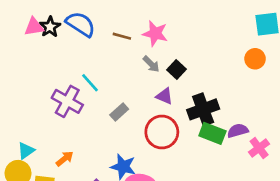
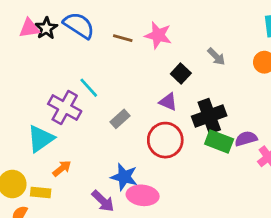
gray arrow: (151, 64) -> (216, 57), moved
cyan triangle: (26, 151) -> (41, 139), moved, size x1.5

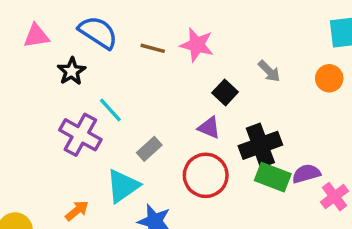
black star: (46, 28) -> (72, 71), moved
cyan triangle: (41, 139) -> (123, 186), moved

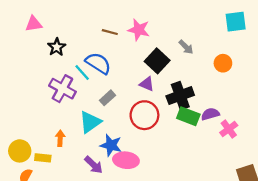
blue semicircle: (98, 32) -> (98, 63), moved
orange circle: (329, 78) -> (223, 63), moved
black square: (225, 92) -> (157, 61), size x1.5
orange arrow: (77, 211) -> (60, 138), turned -49

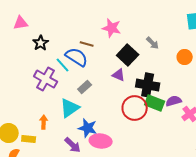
brown line: (110, 32) -> (87, 44), moved
black cross: (180, 96) -> (148, 85), turned 30
red circle: (144, 115) -> (135, 108), moved

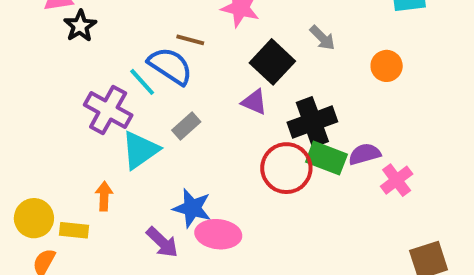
black star: (41, 43) -> (80, 26), moved
black cross: (148, 85) -> (312, 122), turned -30
cyan triangle: (70, 108) -> (140, 150), moved

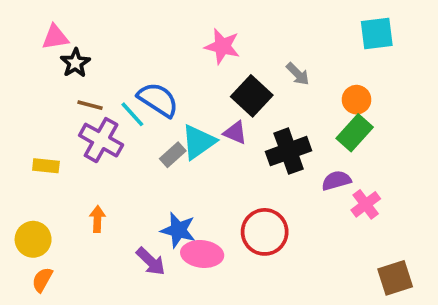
brown line: (190, 40) -> (90, 105), moved
cyan triangle: (140, 150) -> (198, 142), moved
green rectangle: (326, 158) -> (355, 133), moved, turned -69
red circle: (286, 168) -> (265, 232), moved
yellow rectangle: (74, 230) -> (46, 166), moved

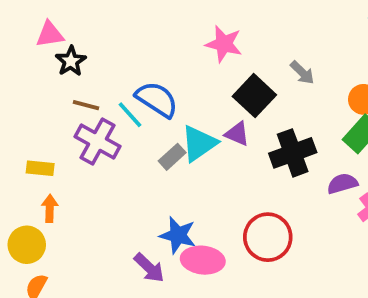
orange arrow: (97, 219) -> (50, 208), moved

